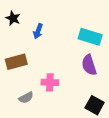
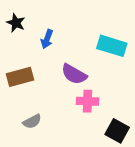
purple semicircle: (89, 65) -> (74, 74), moved, turned -42
pink cross: (50, 82) -> (88, 101), moved

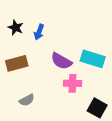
black star: (16, 23) -> (16, 28), moved
cyan rectangle: (112, 46) -> (93, 59), moved

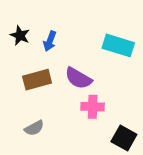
cyan rectangle: (93, 59) -> (118, 45), moved
brown rectangle: (17, 63) -> (37, 80), moved

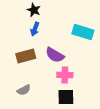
black star: (20, 35) -> (34, 10), moved
black square: (124, 138) -> (66, 97), moved, turned -30

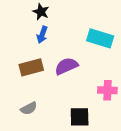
purple semicircle: (55, 55) -> (66, 66), turned 126
pink cross: (65, 75) -> (107, 90), moved

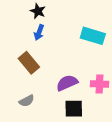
purple semicircle: (66, 66) -> (67, 83), moved
brown rectangle: (31, 67) -> (29, 63), turned 65

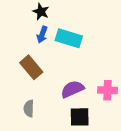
cyan rectangle: (93, 36) -> (69, 38), moved
gray semicircle: (27, 101) -> (29, 108), turned 120

